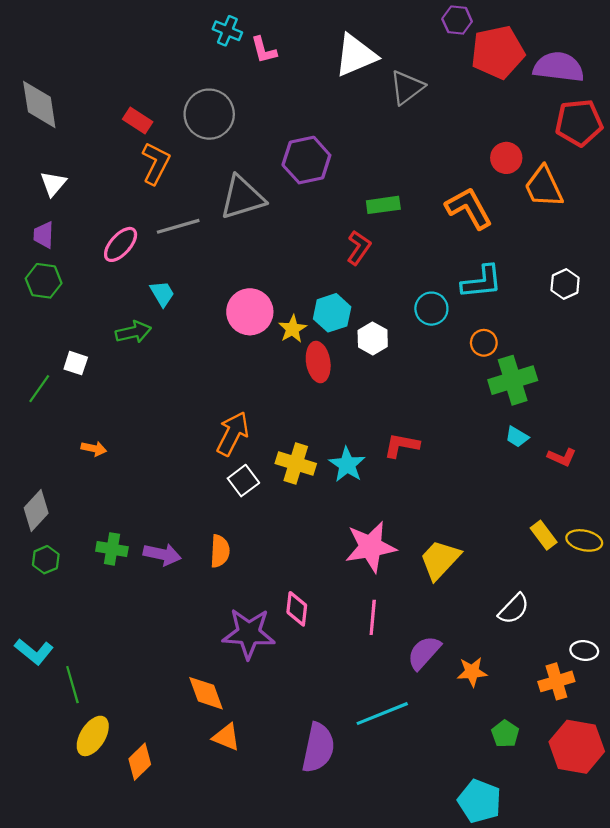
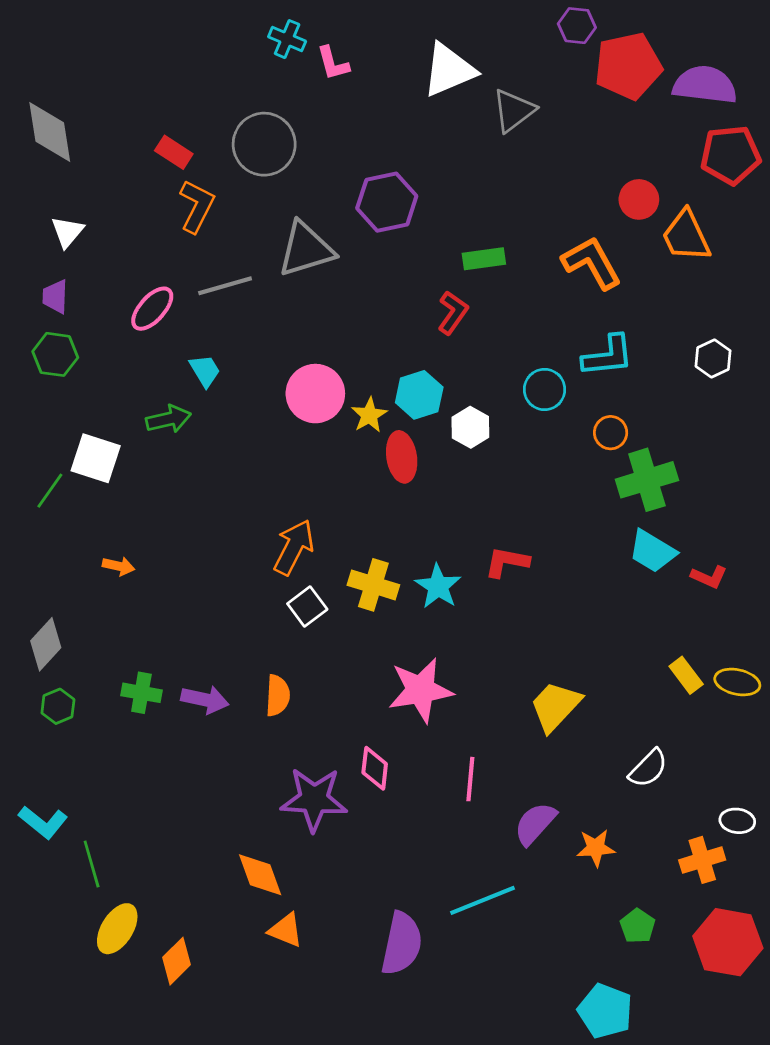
white square: (76, 363) -> (96, 458), size x1.6
cyan trapezoid: (517, 437) -> (652, 551), size x1.6
pink star: (371, 547) -> (421, 690), moved

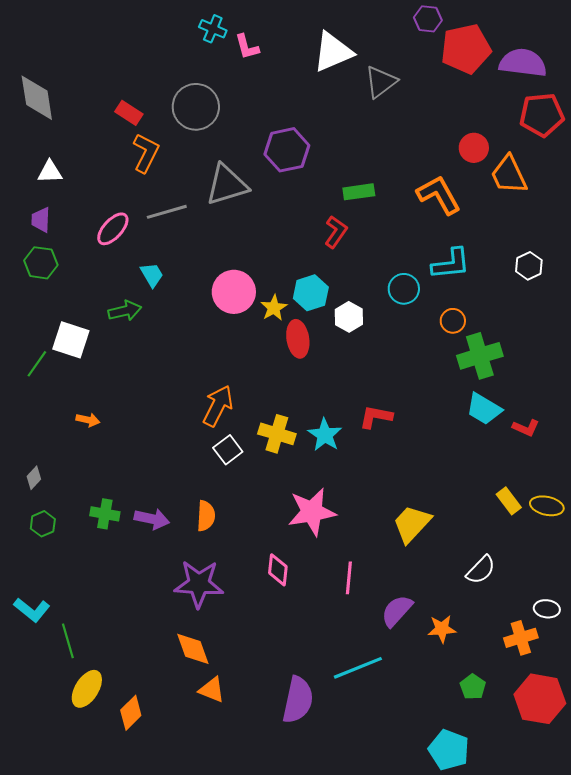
white triangle: (67, 232) -> (50, 172), turned 48
gray diamond: (46, 644) -> (34, 478), size x0.6
purple star: (314, 799) -> (199, 584), moved

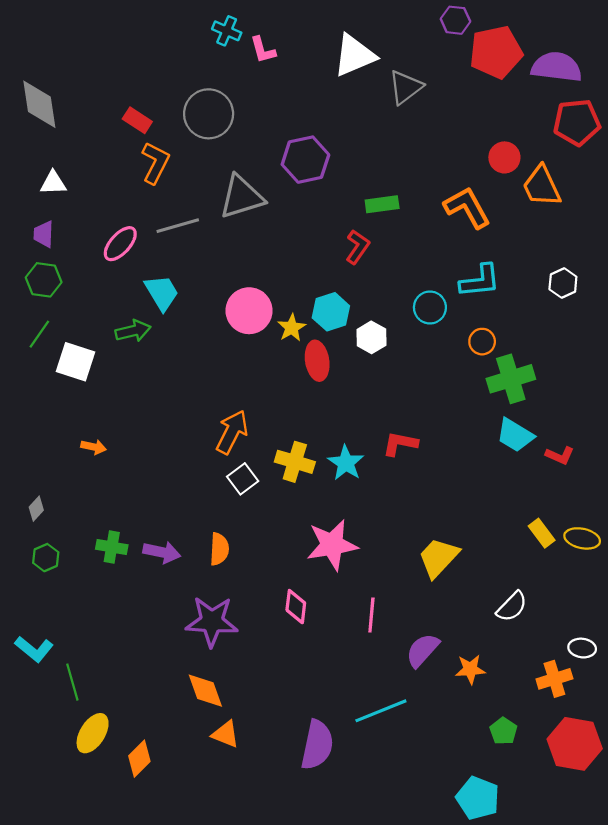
cyan trapezoid: (152, 275) -> (162, 293), size x1.4
green line: (37, 364) -> (39, 334), moved

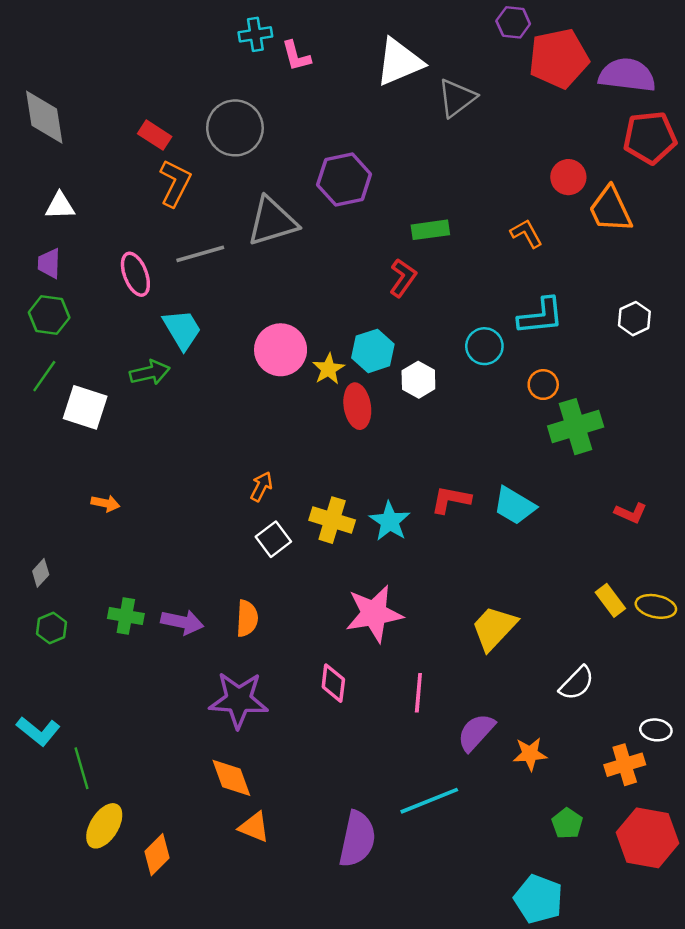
cyan cross: (227, 31) -> (255, 34), turned -32
orange L-shape: (467, 207) -> (526, 233), size x0.6
pink ellipse: (120, 244) -> (135, 274), turned -63
orange arrow: (232, 432) -> (261, 486), size x0.6
cyan trapezoid: (515, 435) -> (514, 506), moved

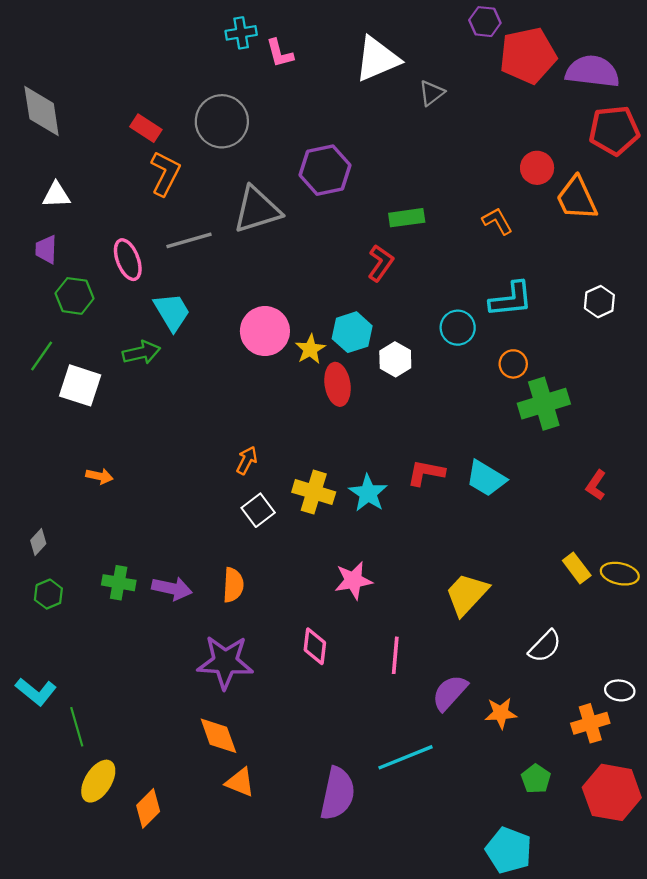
gray triangle: (457, 98) -> (432, 93), size x0.7
green hexagon: (49, 315) -> (74, 296), moved
red L-shape: (631, 513) -> (596, 485), turned 100
pink star: (374, 614) -> (353, 580), size x0.7

